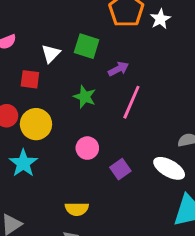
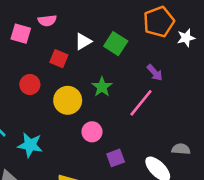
purple arrow: (118, 69) -> (155, 73), moved, turned 60
yellow circle: (36, 124) -> (68, 100), moved
cyan star: (23, 163) -> (30, 145), moved, turned 30

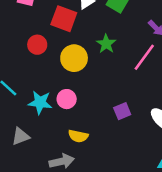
red square: (59, 59) -> (64, 19), size x1.5
pink circle: (92, 132) -> (67, 99), moved

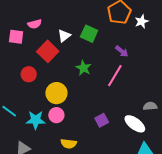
red square: (64, 19) -> (48, 51), turned 30
yellow circle: (74, 58) -> (56, 93), moved

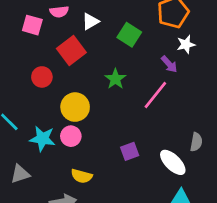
white star: (142, 21) -> (186, 44), moved
white triangle: (64, 36) -> (90, 21), moved
gray semicircle: (150, 106) -> (196, 142), turned 96

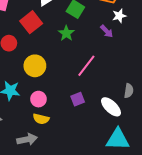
green star: (115, 79) -> (66, 33), moved
pink line: (155, 95) -> (86, 66), moved
pink circle: (71, 136) -> (38, 99), moved

